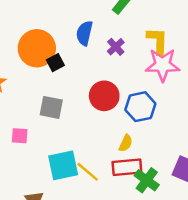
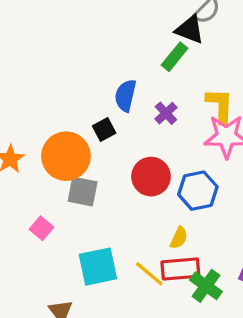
orange circle: (37, 48) -> (66, 156), moved
black square: (55, 63) -> (104, 129), moved
pink square: (20, 136) -> (42, 228), turned 36
yellow line: (88, 172) -> (149, 274), moved

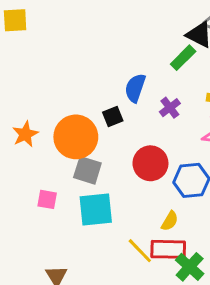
pink square: (42, 228) -> (47, 199), turned -36
cyan square: (98, 267) -> (96, 210), moved

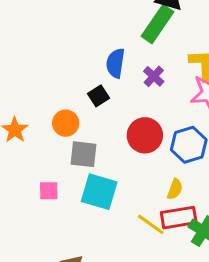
green rectangle: (183, 58) -> (157, 24), size x1.4
orange circle: (76, 137) -> (66, 123), size x0.6
cyan square: (96, 210) -> (99, 192), turned 33

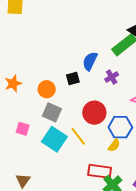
yellow semicircle: (175, 189) -> (114, 145), moved
yellow line: (151, 224) -> (78, 136), moved

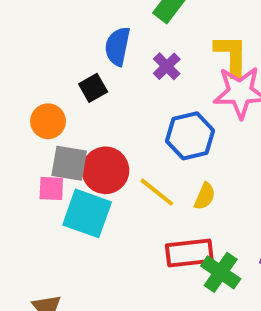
red circle: (94, 113) -> (105, 170), moved
blue hexagon: (120, 127) -> (190, 136), moved
pink square: (23, 129) -> (51, 188), moved
yellow line: (78, 136) -> (157, 192), moved

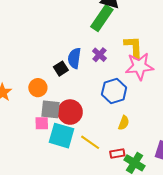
blue semicircle: (118, 46) -> (74, 58), moved
yellow line: (157, 192) -> (90, 142), moved
red rectangle: (189, 253) -> (117, 153), size x0.6

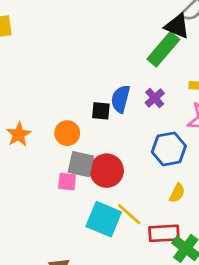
black square: (61, 69) -> (101, 111), turned 32
cyan square: (62, 136) -> (104, 219), moved
red rectangle: (117, 153) -> (164, 233), size x1.5

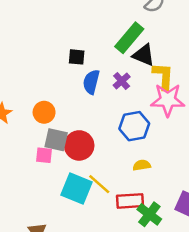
black triangle: (177, 26) -> (144, 55), moved
black square: (101, 111) -> (77, 57), moved
yellow semicircle: (177, 193) -> (142, 165), turned -126

